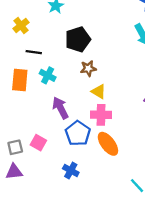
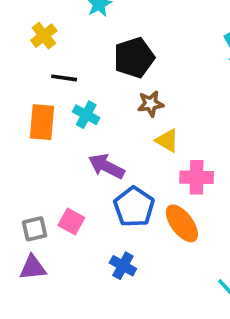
purple arrow: (60, 108) -> (106, 166), turned -35
pink cross: (101, 115) -> (197, 177), moved

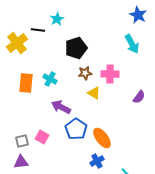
yellow cross: (44, 36) -> (17, 43), moved, size x1.5
black line: (64, 78) -> (38, 30), moved
pink cross: (197, 177) -> (110, 74), moved
blue cross: (123, 266) -> (97, 161), moved, turned 32

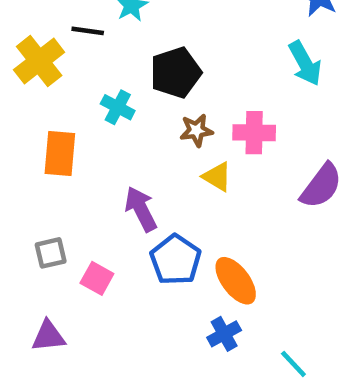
cyan cross: (50, 79) -> (118, 107), moved
purple semicircle: (139, 97) -> (321, 186), size x1.5
purple arrow: (61, 107) -> (141, 209), turned 36
gray square: (22, 141) -> (51, 253), moved

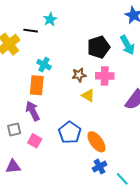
black pentagon: (176, 73) -> (99, 47), moved
orange rectangle: (60, 154) -> (37, 85), moved
purple arrow: (141, 209) -> (33, 111), moved
blue cross: (224, 334) -> (100, 167), moved

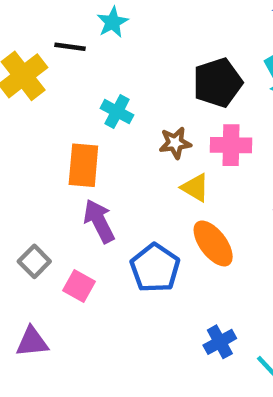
cyan cross: (44, 65) -> (117, 112), moved
purple arrow: (33, 111) -> (99, 221), moved
gray square: (14, 129) -> (34, 261), turned -32
orange ellipse: (96, 142) -> (213, 243), moved

